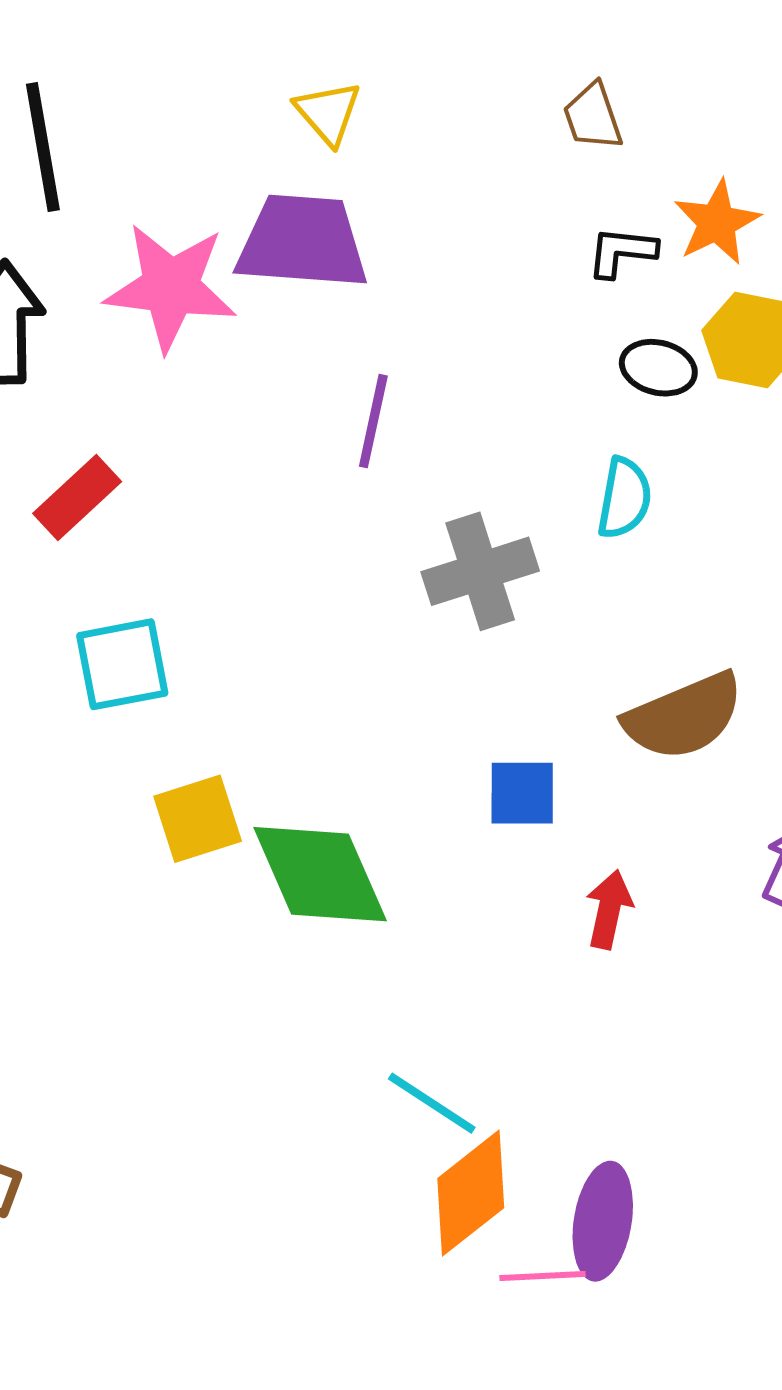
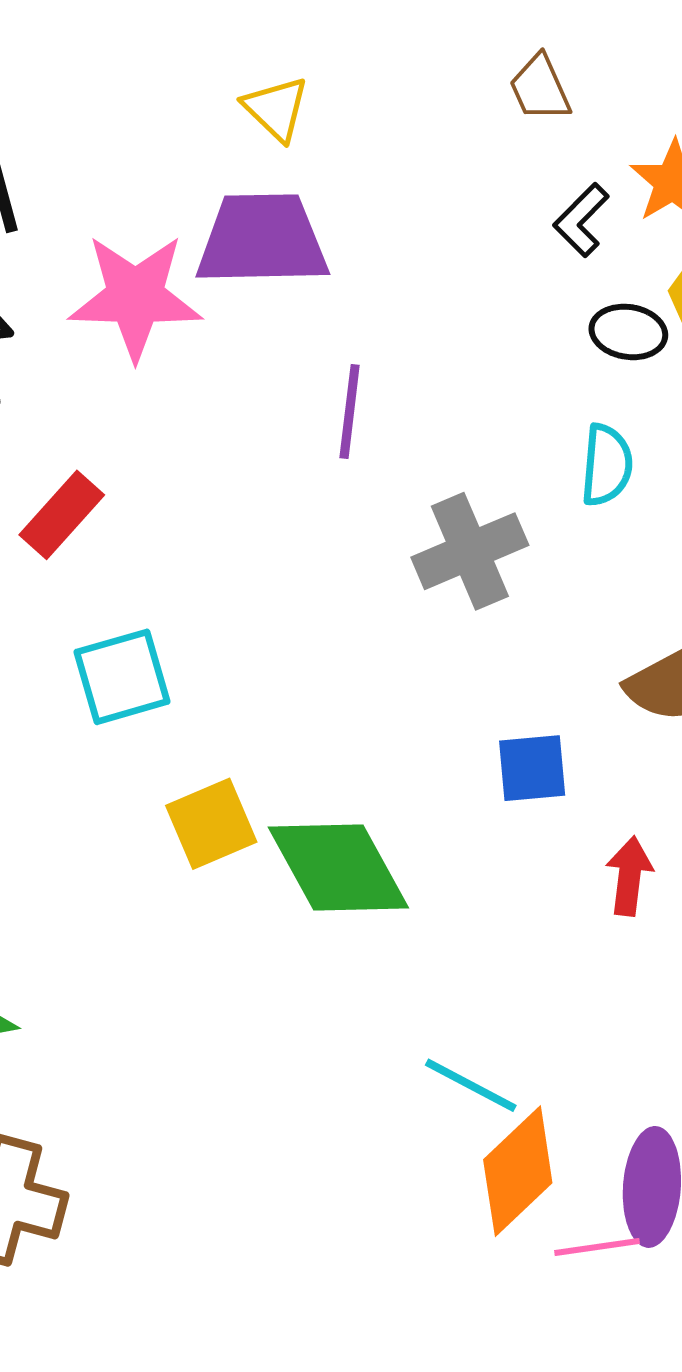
black L-shape: (622, 252) -> (581, 220), turned -46

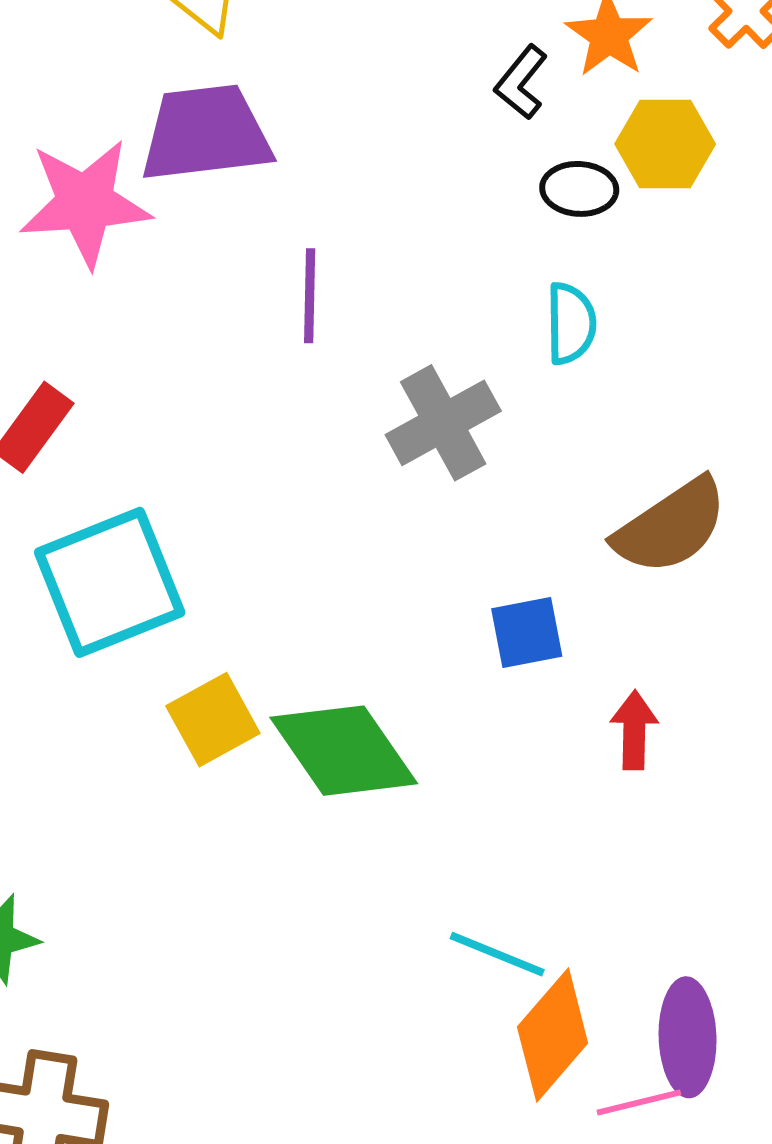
cyan square: (122, 677) -> (110, 582), size x1.5

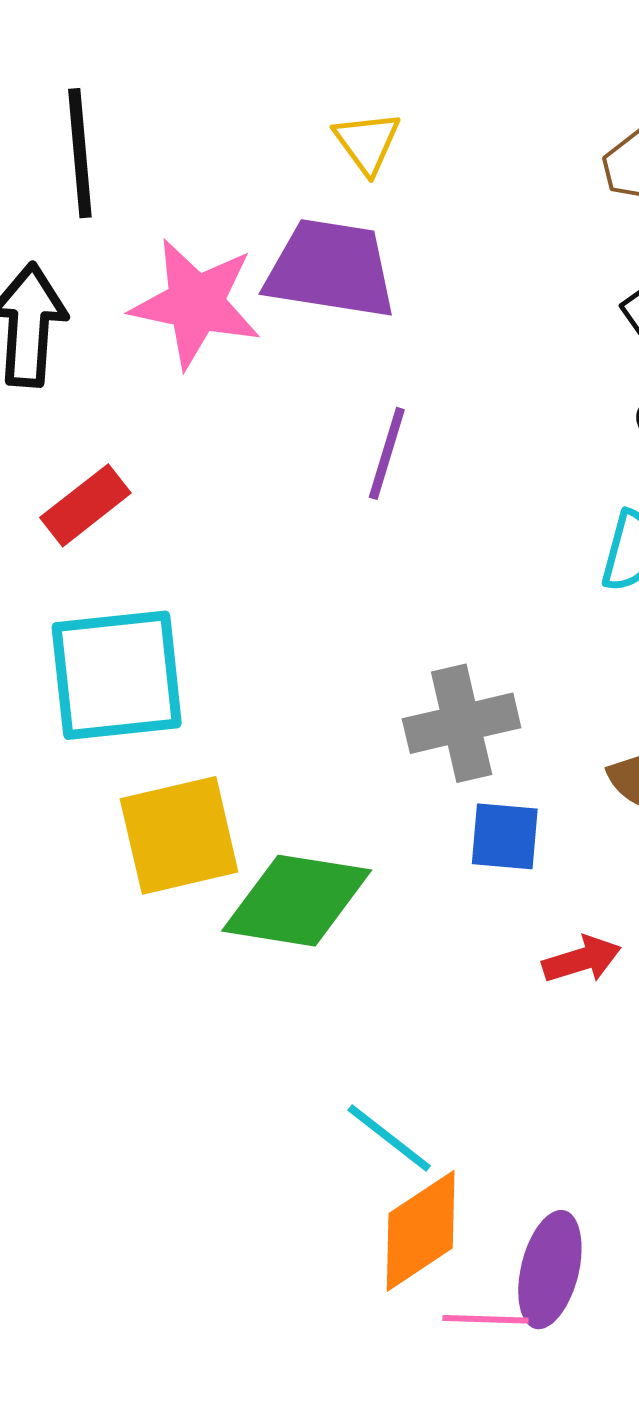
gray cross: (443, 423) -> (462, 723), moved
yellow square: (213, 720) -> (179, 835), size x1.4
red arrow: (634, 730) -> (582, 959), turned 56
green diamond: (344, 751) -> (297, 901), turned -62

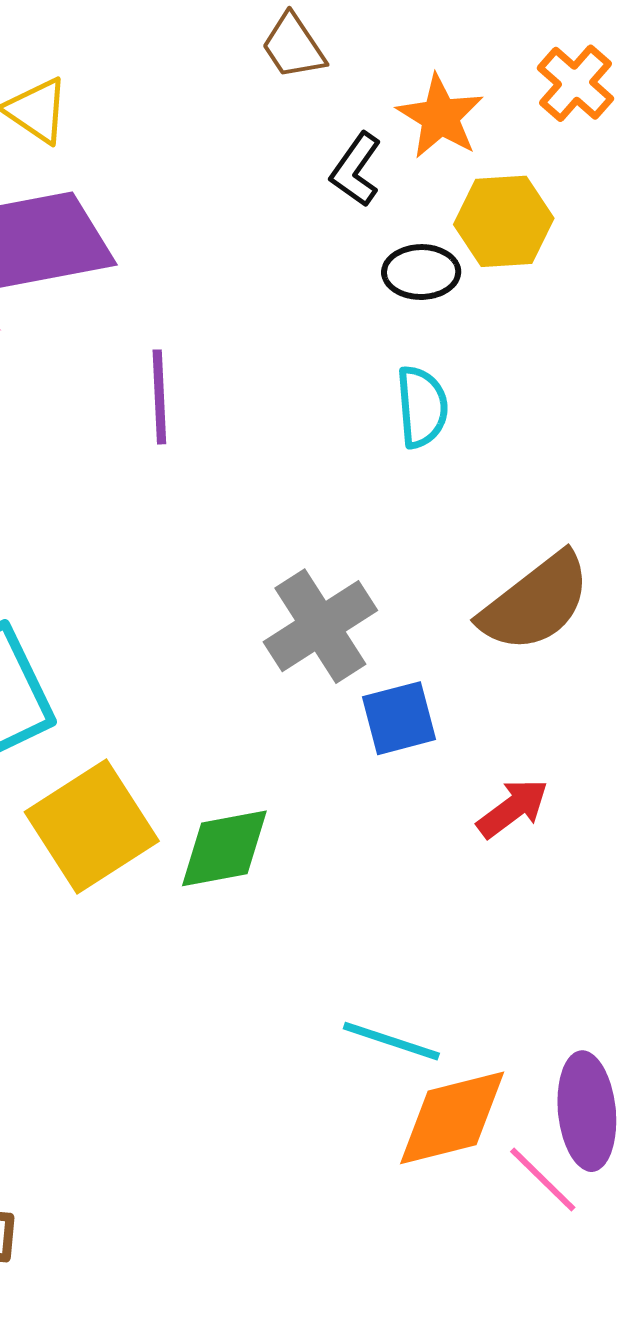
green diamond: (297, 901) -> (224, 848), size x0.7
orange diamond: (421, 1231) -> (452, 1118), turned 39
pink line: (485, 1319) -> (543, 1180), turned 62

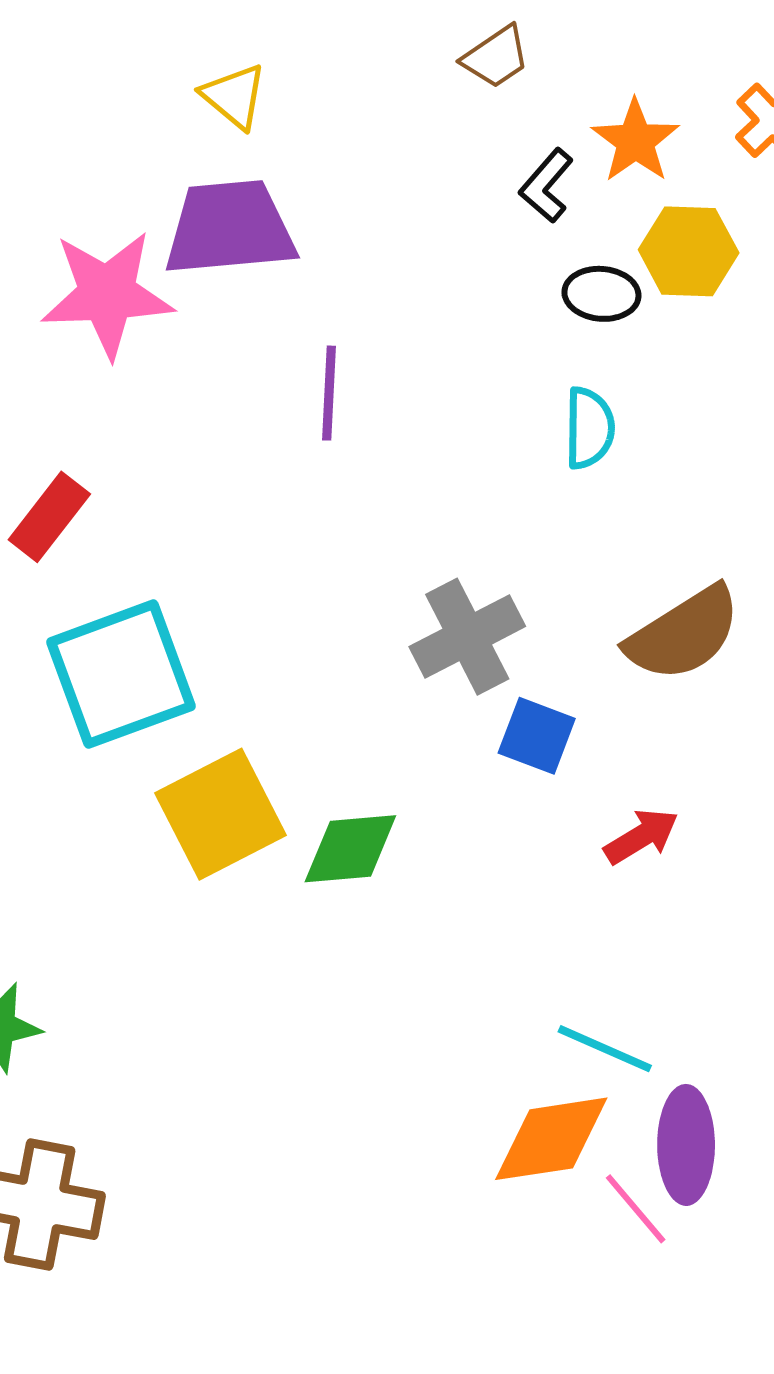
brown trapezoid: (293, 46) -> (496, 57), turned -96
blue square: (399, 718) -> (537, 736), turned 30
cyan line: (391, 1041) -> (605, 1049), moved

